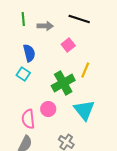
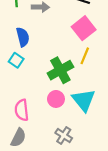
pink square: (68, 45) -> (84, 28), moved, size x1.5
pink circle: (48, 109) -> (56, 99), moved

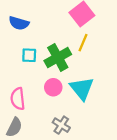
blue semicircle: (23, 37) -> (19, 23), turned 120
cyan square: (16, 60) -> (29, 55), moved, turned -32

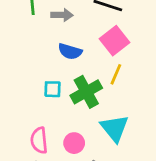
blue semicircle: (19, 23) -> (70, 51), moved
pink circle: (53, 87) -> (74, 143), moved

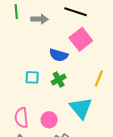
blue semicircle: (70, 51) -> (59, 55), moved
yellow line: (116, 74) -> (99, 78), moved
green cross: (86, 92) -> (59, 80), size x0.6

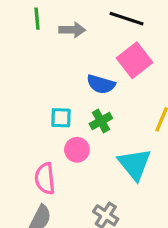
pink circle: (49, 120) -> (77, 150), moved

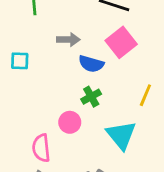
gray arrow: (72, 30) -> (68, 40), moved
cyan square: (61, 118) -> (20, 61), moved

